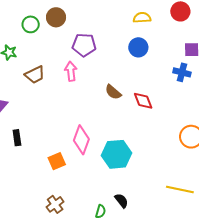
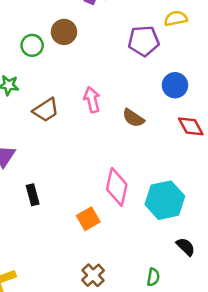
purple pentagon: (84, 45) -> (144, 41), moved
blue circle: (138, 47) -> (175, 85), moved
brown semicircle: (113, 92) -> (133, 118), moved
black semicircle: (121, 201) -> (186, 247), moved

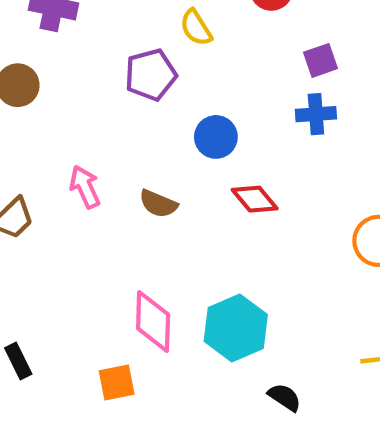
yellow semicircle: (176, 18) -> (196, 28), turned -100
orange square: (88, 219) -> (117, 383), turned 30

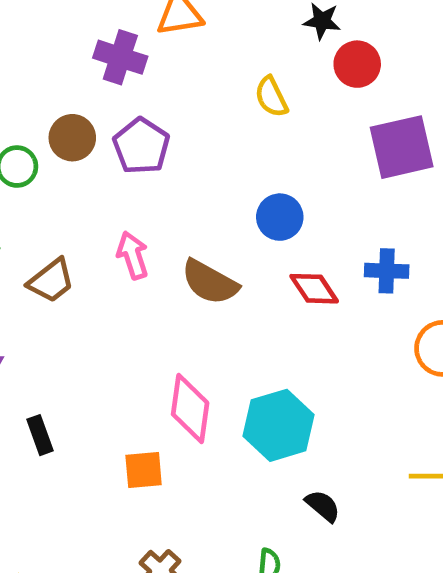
purple square: (320, 60) -> (402, 147), size x1.8
purple pentagon: (151, 75) -> (141, 146), moved, turned -30
blue cross: (316, 114) -> (387, 271), moved
brown semicircle: (158, 204) -> (210, 282), size x1.4

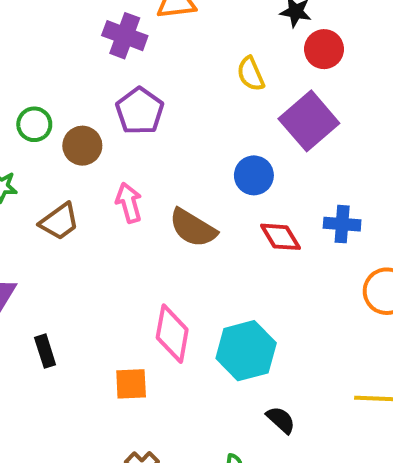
brown circle: (72, 138) -> (82, 146), moved
purple square: (402, 147) -> (309, 121), moved, turned -30

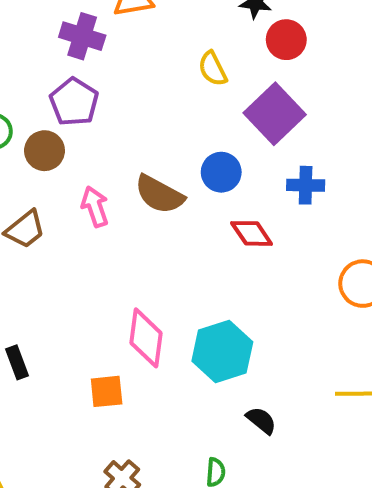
purple pentagon: (140, 111) -> (74, 102), moved
blue cross: (342, 224) -> (306, 185), moved
brown semicircle: (193, 228) -> (159, 194), moved

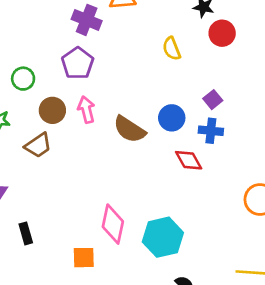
purple square: (275, 114) -> (213, 100), moved, size x0.5
brown circle: (45, 151) -> (52, 110), moved
blue cross: (306, 185) -> (211, 131), moved
pink arrow: (95, 207) -> (86, 110), moved

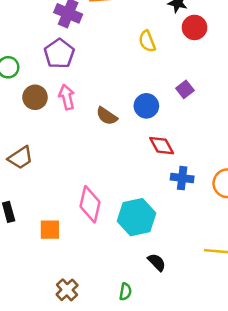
brown semicircle: (129, 129) -> (107, 116), size x0.7
blue cross: (211, 131) -> (182, 178), moved
brown trapezoid: (38, 145) -> (20, 158), moved
orange square: (84, 258) -> (50, 230), moved

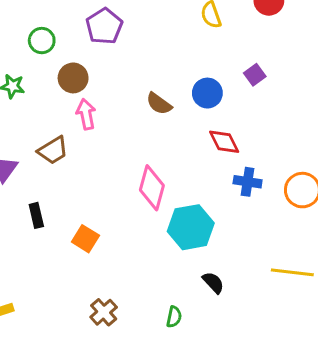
pink arrow: (67, 97) -> (86, 114), moved
pink diamond: (90, 204) -> (152, 188), moved
orange square: (50, 230) -> (85, 239), turned 30

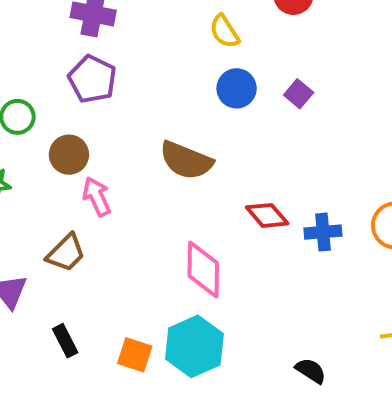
blue circle: (207, 93) -> (237, 88), moved
brown semicircle: (159, 104) -> (186, 160), size x1.5
red diamond: (224, 142) -> (267, 215), moved
cyan hexagon: (191, 227) -> (194, 346), moved

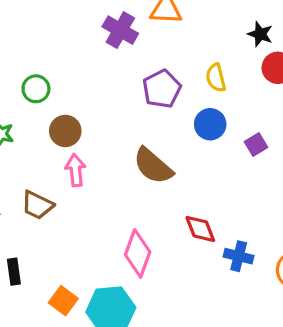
purple pentagon: (92, 79) -> (162, 89), moved
brown trapezoid: (66, 253) -> (37, 205), turned 52

